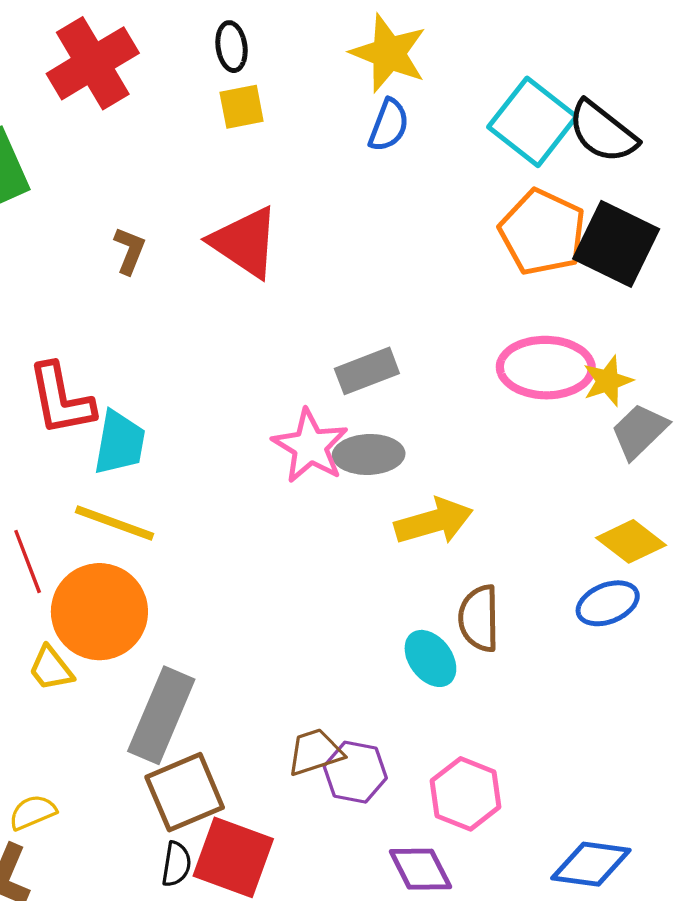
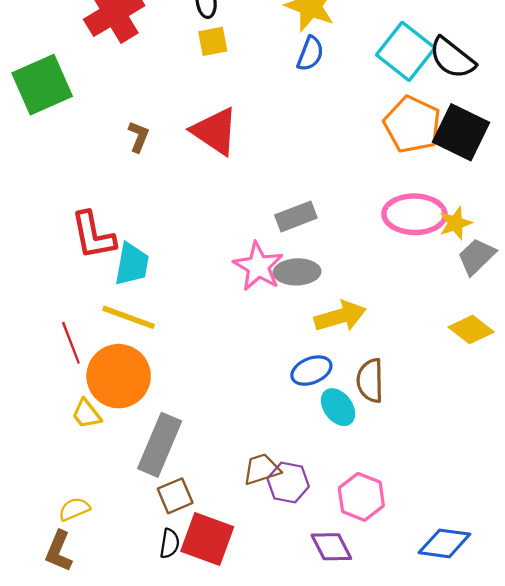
blue ellipse: (608, 603) -> (311, 371), moved
brown square: (185, 792) -> (175, 496), size x0.7

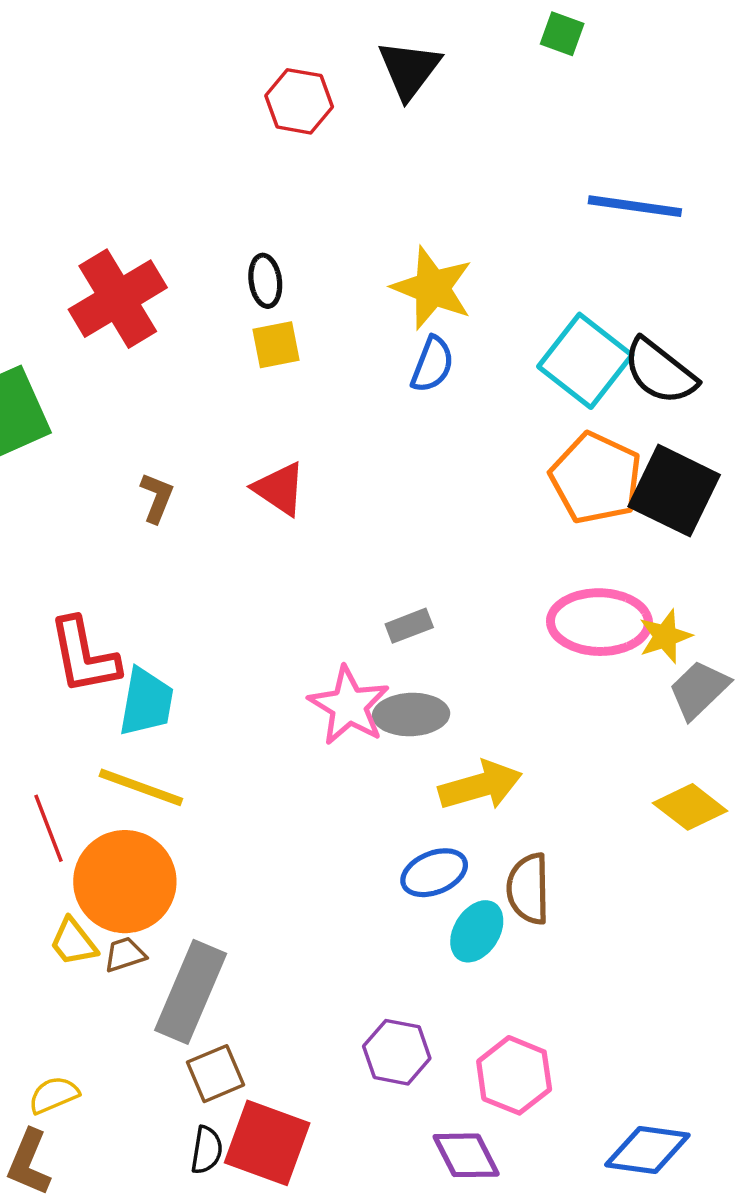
red triangle: (215, 131) -> (279, 489), size x0.7
gray rectangle: (296, 216) -> (409, 626), size x0.7
cyan ellipse: (338, 407) -> (477, 931), turned 69
brown trapezoid: (262, 469) -> (125, 954), moved, size x0.7

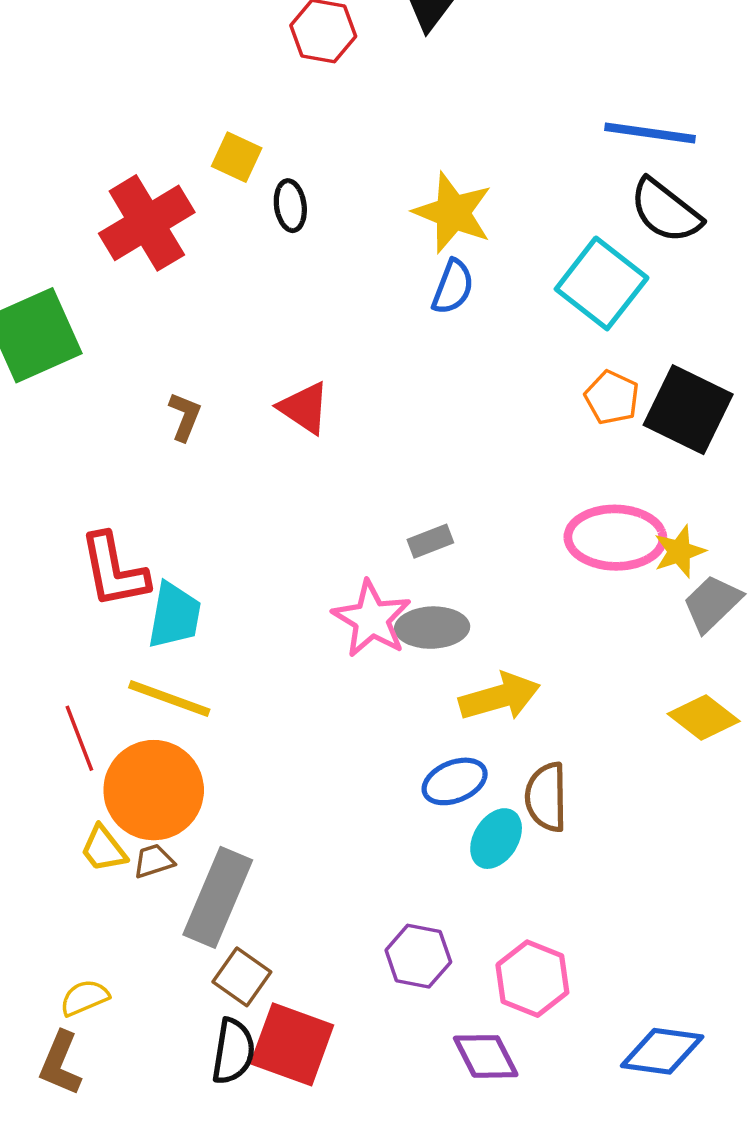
yellow square: (276, 345) -> (237, 157), moved, turned 36
black semicircle: (660, 371) -> (666, 211), moved
orange pentagon: (596, 478) -> (612, 398), size x0.6
brown square: (216, 1074) -> (242, 977), turned -32
black semicircle: (207, 1150) -> (233, 1051), size x1.4

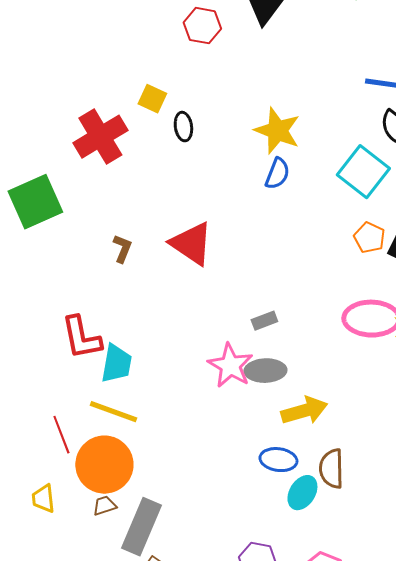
red triangle: (304, 408) -> (191, 244), size x1.4
blue ellipse: (455, 781) -> (278, 460), turned 30
yellow trapezoid: (104, 849) -> (43, 499), moved, turned 32

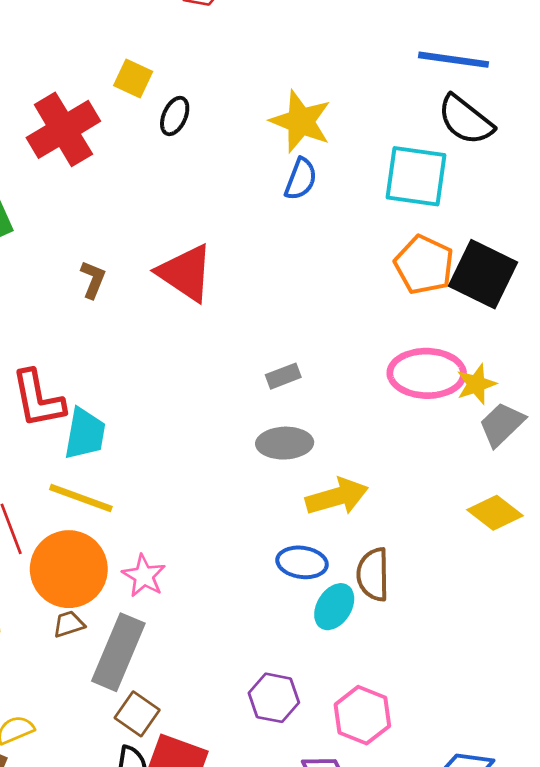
black ellipse: (183, 127) -> (175, 116), turned 32
cyan square: (363, 172) -> (416, 176), turned -30
orange pentagon: (369, 238) -> (424, 265), size x1.4
pink star: (230, 366) -> (144, 576), moved, size x0.7

